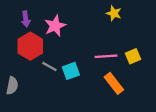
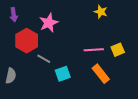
purple arrow: (26, 19) -> (14, 15), moved
cyan square: (71, 71) -> (63, 74), moved

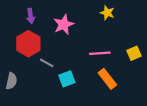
purple arrow: (14, 15) -> (31, 16), moved
pink star: (49, 23) -> (64, 24), moved
yellow square: (118, 50) -> (134, 53), moved

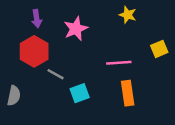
yellow square: (134, 53) -> (159, 49), moved
orange rectangle: (107, 79) -> (128, 93), turned 30

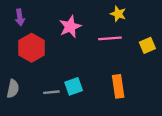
purple arrow: (37, 19) -> (20, 17), moved
pink line: (119, 63) -> (110, 38), moved
gray line: (56, 74) -> (51, 92), moved, turned -35

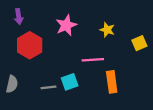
yellow star: (118, 14) -> (107, 30), moved
pink line: (110, 38) -> (93, 60), moved

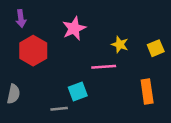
yellow star: (107, 30) -> (120, 44), moved
orange rectangle: (112, 82) -> (147, 91), moved
gray line: (49, 87) -> (59, 109), moved

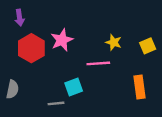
pink star: (74, 28) -> (62, 40), moved

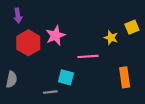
yellow star: (114, 42) -> (111, 38), moved
yellow square: (148, 46) -> (132, 27), moved
cyan square: (74, 87) -> (66, 77), turned 35

